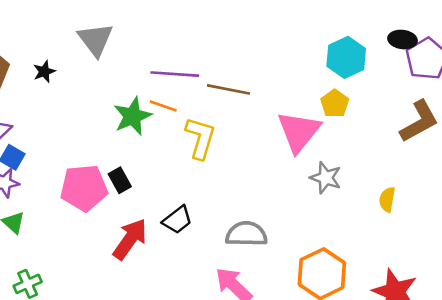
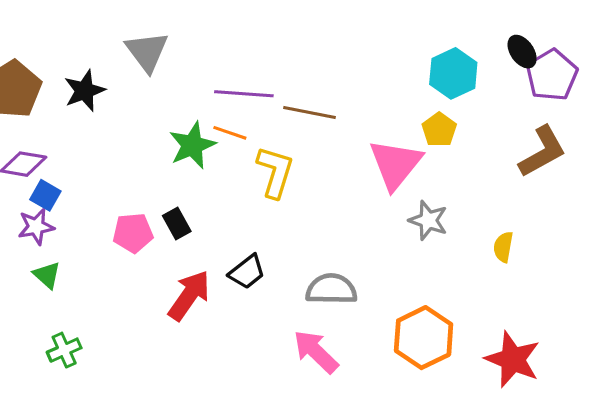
black ellipse: (403, 40) -> (522, 52), turned 48
black star: (44, 71) -> (84, 91), size x1.5
pink pentagon: (84, 188) -> (133, 233), size x0.7

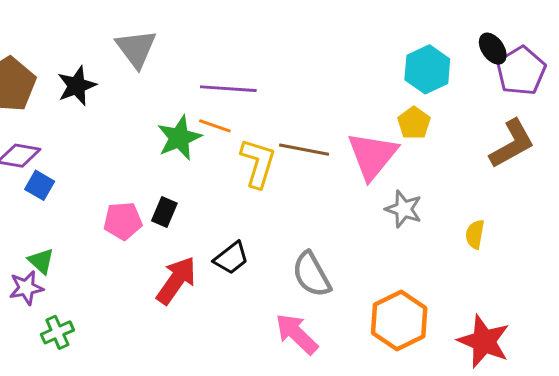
brown line: (310, 113) -> (304, 150), moved
black rectangle: (177, 223) -> (164, 212), turned 52
purple star: (36, 227) -> (26, 288), moved
gray semicircle: (331, 289) -> (311, 274), turned -120

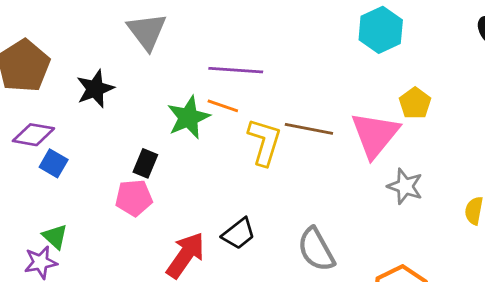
cyan hexagon: (427, 69) -> (381, 30), moved
black star: (77, 86) -> (95, 89), moved
black rectangle: (164, 212) -> (145, 163), moved

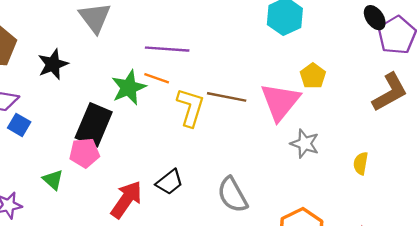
black rectangle: (145, 163) -> (94, 125), size x1.8
green triangle: (55, 237) -> (53, 180), moved

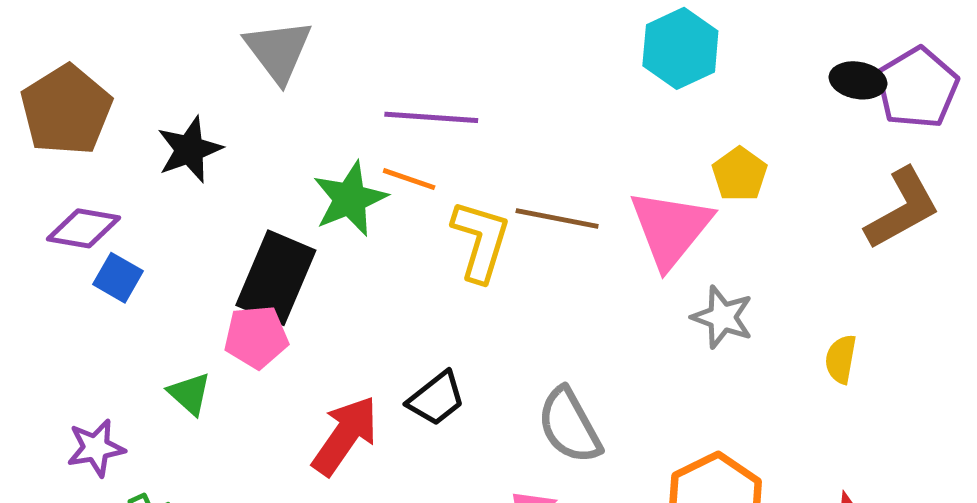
black ellipse: (375, 18) -> (858, 80), moved, turned -45

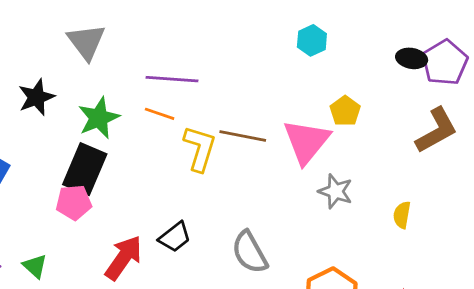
cyan hexagon: (680, 48) -> (312, 40), size x0.7
green star: (350, 199) -> (99, 118), moved
green triangle: (190, 394) -> (35, 266), moved

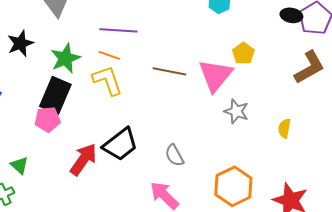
yellow L-shape: (200, 148) -> (107, 80), moved, turned -36
black trapezoid: (175, 237) -> (120, 144), size x1.5
gray semicircle: (250, 252) -> (174, 155), size x0.7

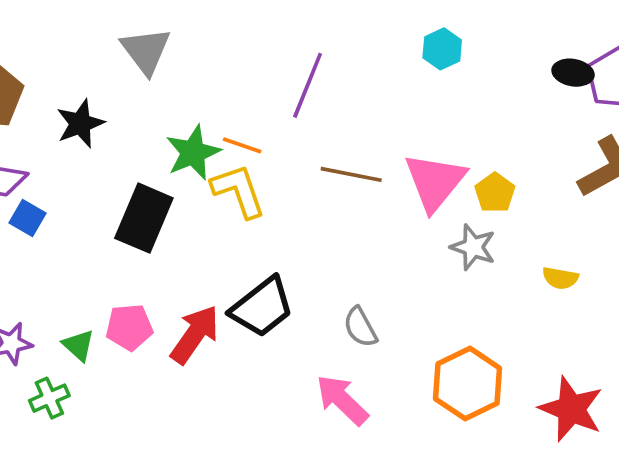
purple line: (118, 30) -> (308, 85), moved, turned -72
yellow pentagon: (243, 53) -> (495, 193), moved
green star: (65, 58) -> (193, 153), moved
pink pentagon: (47, 119) -> (129, 327), moved
yellow semicircle: (284, 128) -> (560, 278), turned -90

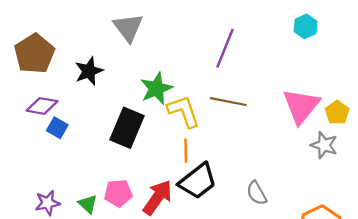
orange line: (242, 145) -> (186, 151), moved, turned 70
brown line: (351, 174) -> (228, 102), moved

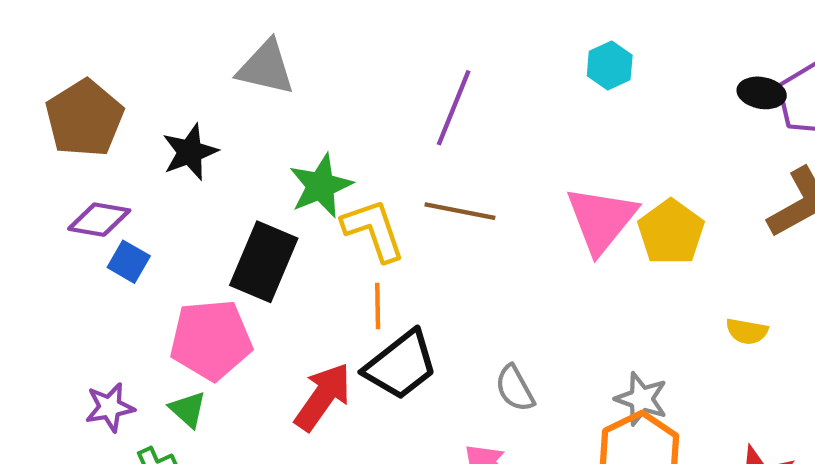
gray triangle: (128, 28) -> (266, 68), turned -40
yellow pentagon: (337, 112) -> (671, 232), size x1.4
gray star: (324, 145) -> (641, 399), moved
pink pentagon: (118, 193) -> (211, 340), moved, size x1.5

